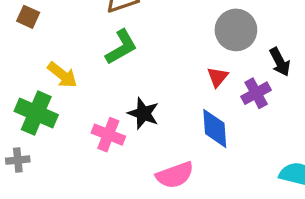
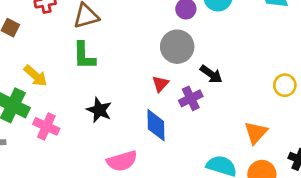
green L-shape: (121, 47) -> (84, 56), turned 116
black arrow: (280, 62) -> (211, 74), turned -30
pink cross: (108, 135) -> (46, 126), moved

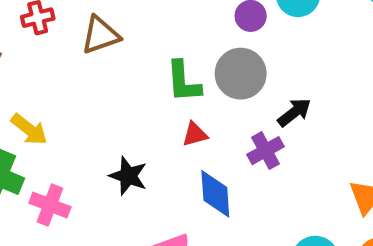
green L-shape: (84, 56) -> (183, 82), moved
black arrow: (211, 74) -> (294, 112), turned -70
red triangle: (160, 84) -> (195, 134), moved, turned 36

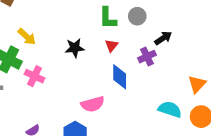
gray circle: (241, 74) -> (137, 16), size x0.7
red triangle: (195, 134) -> (111, 46), turned -40
black star: (128, 176) -> (75, 48), moved, turned -30

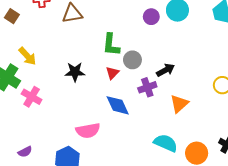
gray circle: (137, 16) -> (132, 60), moved
blue diamond: (120, 77) -> (118, 105), turned -30
orange triangle: (197, 84) -> (179, 104), moved

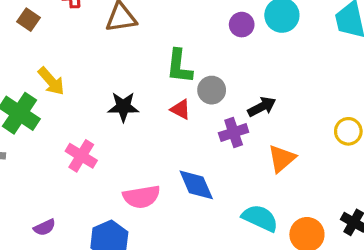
red triangle: (112, 73) -> (180, 109), turned -48
pink cross: (32, 97) -> (81, 156), moved
blue diamond: (118, 105) -> (196, 185), moved

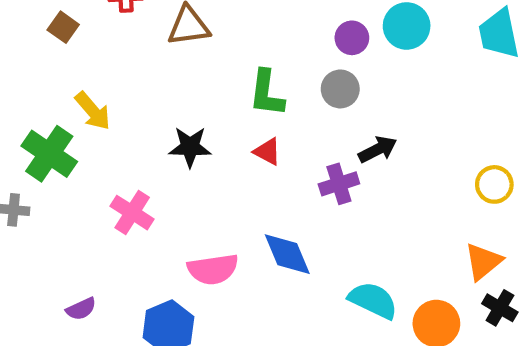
gray circle: (212, 90) -> (340, 89), moved
orange triangle: (282, 159) -> (483, 262), moved

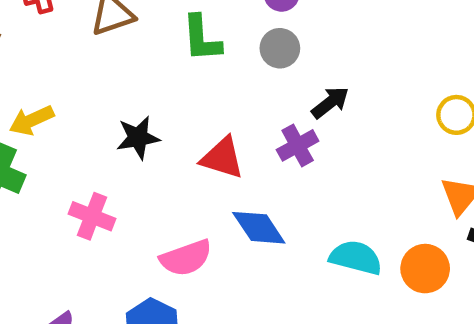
green L-shape: (267, 93) -> (202, 38), moved
yellow arrow: (93, 111) -> (32, 120), turned 117
red triangle: (267, 152) -> (222, 158), moved, size x1.5

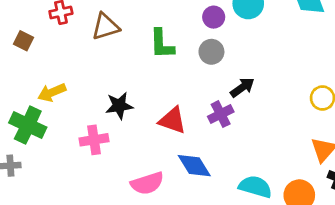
pink cross: (92, 216) -> (94, 140), moved, turned -32

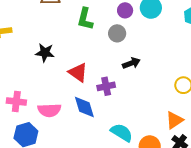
purple cross: (221, 114) -> (106, 86), moved
pink cross: (94, 140) -> (16, 102), moved

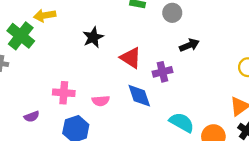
black star: (45, 53) -> (93, 37), turned -30
pink semicircle: (49, 110) -> (101, 101), size x0.7

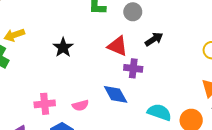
red triangle: (131, 58) -> (118, 46), moved
purple cross: (162, 72) -> (133, 68), turned 30

